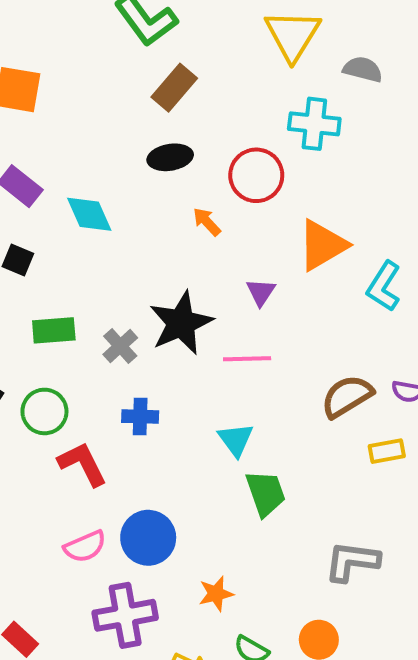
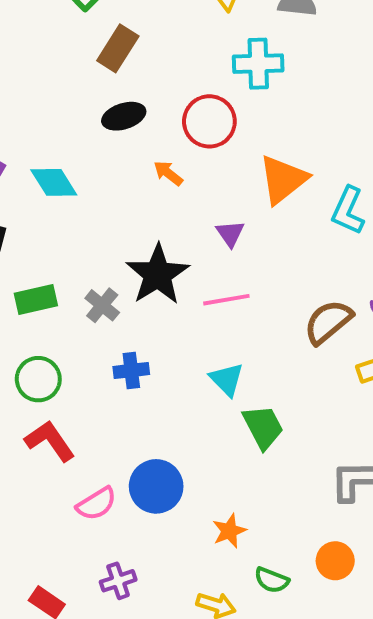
red L-shape: (83, 464) -> (50, 441), moved
purple cross: (125, 615) -> (118, 581), moved, size x0.6

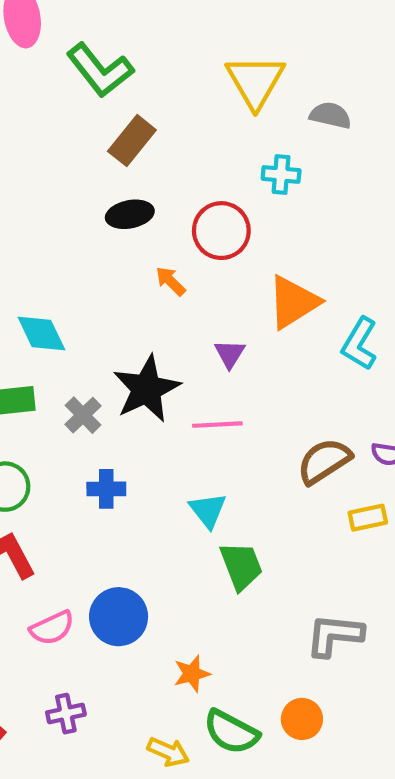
cyan cross: (258, 64) -> (281, 174), size x0.7
cyan diamond: (54, 182) -> (41, 333), moved
green semicircle: (272, 580) -> (231, 732), size x1.5

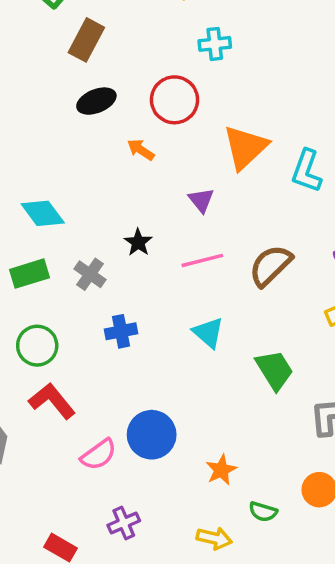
black star: (147, 389) -> (138, 242), size x0.5
brown semicircle: (324, 461) -> (270, 266), moved
green trapezoid: (241, 566) -> (274, 370), moved
green semicircle: (231, 732) -> (263, 512), size x0.6

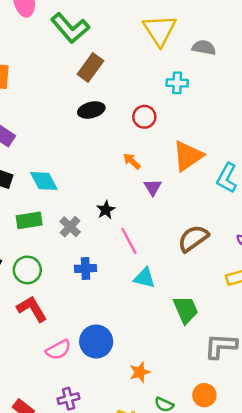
red circle: (175, 100) -> (144, 117), size x0.7
orange arrow: (141, 150) -> (132, 161), moved
pink line: (202, 260) -> (129, 241), moved, turned 68
cyan triangle: (208, 333) -> (144, 278), turned -35

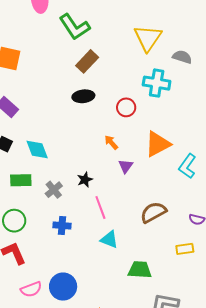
cyan cross: (177, 83) -> (157, 83), size x1.5
green trapezoid: (186, 310) -> (140, 270), turned -70

